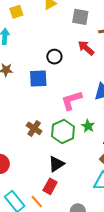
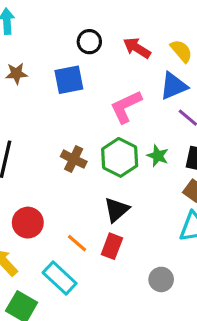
red arrow: (86, 48) -> (137, 48), moved
green star: (88, 126) -> (158, 156), moved
orange line: (37, 202) -> (77, 243), moved

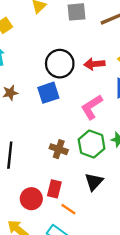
black circle: (89, 42) -> (60, 64), size x1.6
red arrow: (137, 48) -> (94, 64), turned -30
red rectangle: (112, 246) -> (54, 189), moved

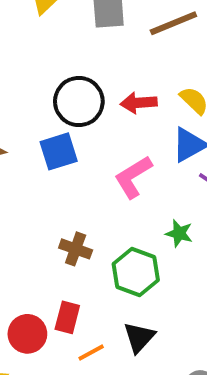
green hexagon: (92, 144) -> (136, 272), moved
black triangle: (94, 182) -> (139, 337), moved
orange line: (68, 209) -> (91, 353), turned -63

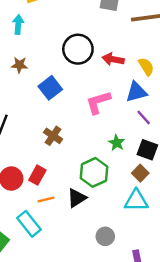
blue square: (59, 151) -> (50, 88), moved, turned -35
green hexagon: (136, 272) -> (94, 172), moved

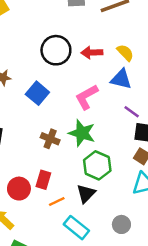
blue triangle: (136, 92) -> (121, 79), turned 40
purple line: (144, 117) -> (132, 112), moved
green star: (117, 143) -> (82, 133), moved, size x1.6
cyan rectangle: (29, 224) -> (76, 228), moved

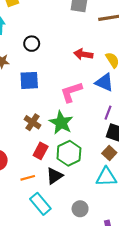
black circle: (56, 50) -> (32, 44), moved, size x0.6
blue square: (37, 93) -> (29, 80), turned 36
purple line: (132, 112) -> (108, 113), turned 64
red rectangle: (43, 180) -> (41, 151), moved

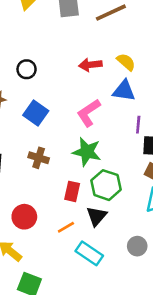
blue square: (29, 80) -> (36, 113), turned -36
brown cross: (32, 122) -> (39, 158), moved

